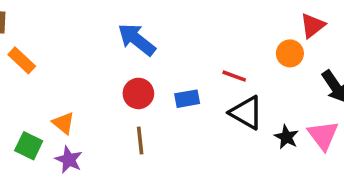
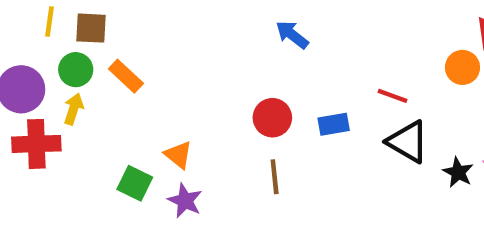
blue arrow: (137, 39) -> (292, 35), moved, size x0.7

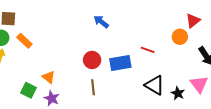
blue rectangle: (334, 124) -> (120, 63), size x1.5
black triangle: (408, 142) -> (155, 85), moved
black star: (458, 172) -> (178, 93), moved

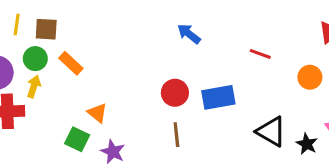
orange circle: (180, 37) -> (310, 77), moved
red line: (148, 50) -> (260, 54), moved
orange triangle: (49, 77) -> (97, 113), moved

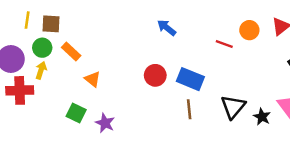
orange circle: (310, 77) -> (249, 30), moved
blue rectangle: (218, 97) -> (190, 79), turned 32
orange triangle: (97, 113) -> (92, 79), moved
black triangle: (271, 132) -> (233, 107), turned 40
brown line: (176, 135) -> (189, 109), moved

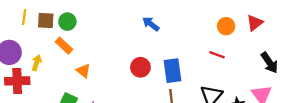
red line: (224, 44) -> (217, 55), moved
green circle: (42, 48) -> (67, 22), moved
blue rectangle: (190, 79) -> (172, 71), turned 60

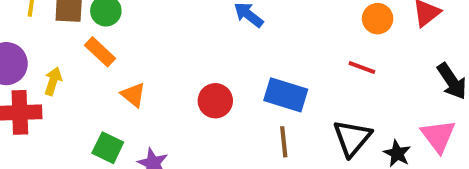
red circle: (140, 67) -> (215, 101), moved
blue rectangle: (172, 71) -> (286, 95), turned -65

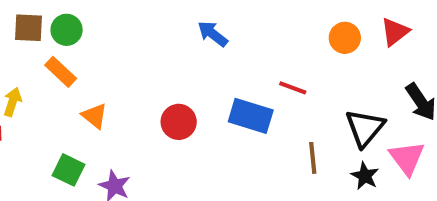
red line: (362, 67) -> (293, 88), moved
black triangle: (352, 138) -> (365, 128), moved
brown line: (284, 142) -> (313, 158), moved

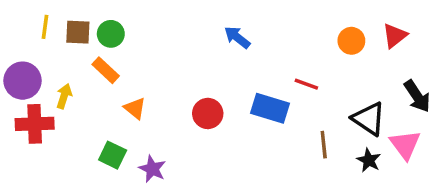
black triangle: (365, 128) -> (369, 119), turned -36

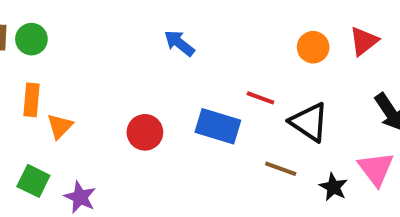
orange rectangle: (106, 70) -> (31, 100), moved, turned 52
orange triangle: (135, 108) -> (60, 126), turned 35
black triangle: (369, 119) -> (309, 122), moved
brown line: (324, 145) -> (281, 169), turned -64

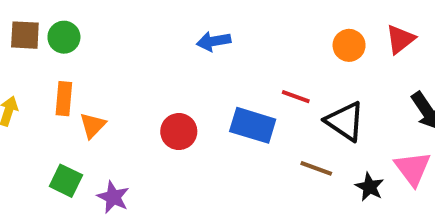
blue arrow: (179, 43) -> (214, 41), turned -48

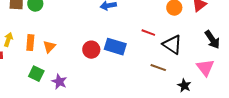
orange rectangle: (64, 99) -> (30, 43), moved
blue rectangle: (253, 125) -> (115, 47), moved
black star: (370, 187) -> (184, 86), moved

